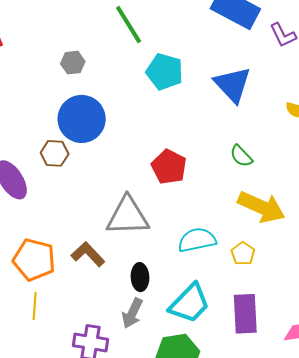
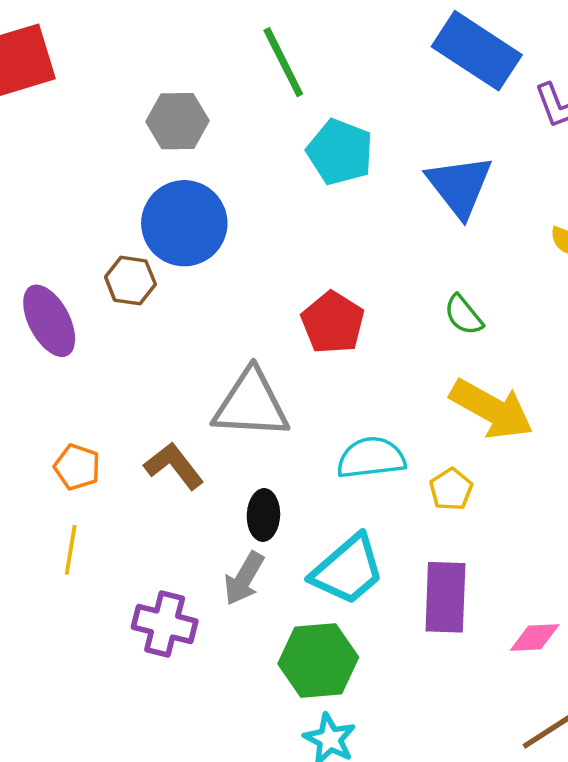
gray hexagon: (73, 63) -> (177, 121), size x1.4
orange pentagon: (34, 260) -> (77, 467), size x0.6

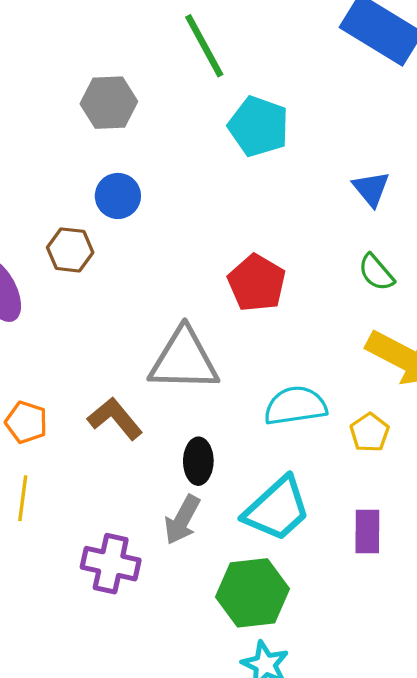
blue triangle: (459, 186) -> (371, 189), moved, size x0.6
blue circle: (184, 223) -> (118, 196), size x0.6
purple rectangle: (445, 597) -> (367, 532), size x0.7

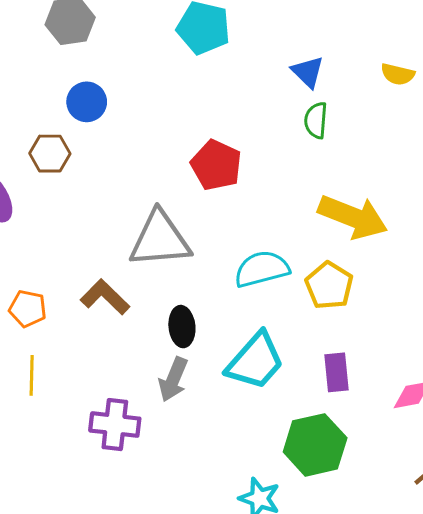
green semicircle: (376, 272) -> (316, 120), moved, turned 51
yellow pentagon: (370, 433) -> (329, 285), size x1.4
green hexagon: (253, 593) -> (315, 445), moved

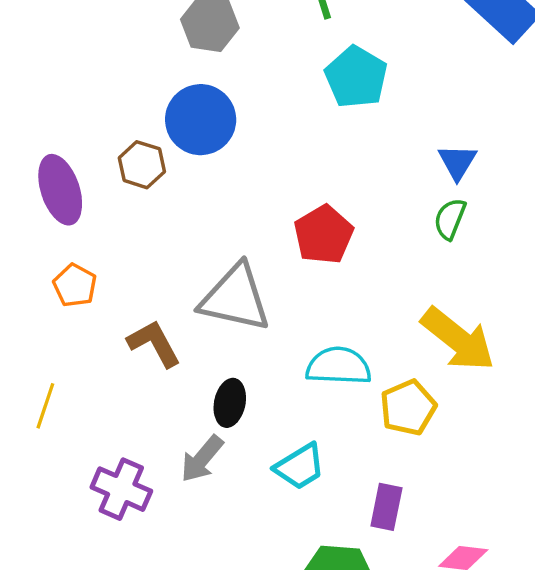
blue circle: (87, 102) -> (201, 120), size x1.5
orange pentagon: (28, 309) -> (75, 285), moved
cyan trapezoid: (255, 361) -> (300, 467), size x0.7

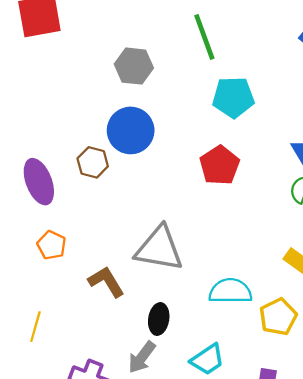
cyan pentagon: (356, 77) -> (233, 97), turned -30
red pentagon: (323, 235) -> (220, 165), moved

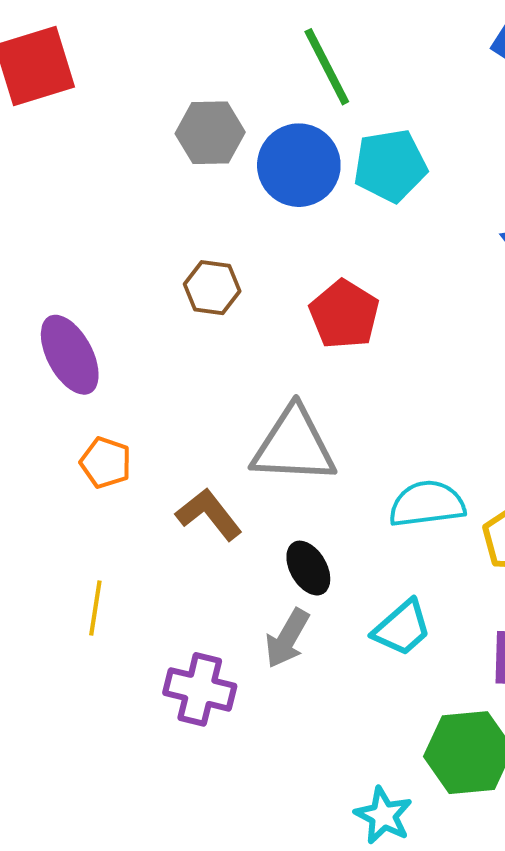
blue circle: (131, 130) -> (299, 165), moved
brown hexagon: (93, 162) -> (212, 288), moved
red pentagon: (220, 165) -> (344, 314), moved
black ellipse: (159, 319) -> (308, 568), turned -32

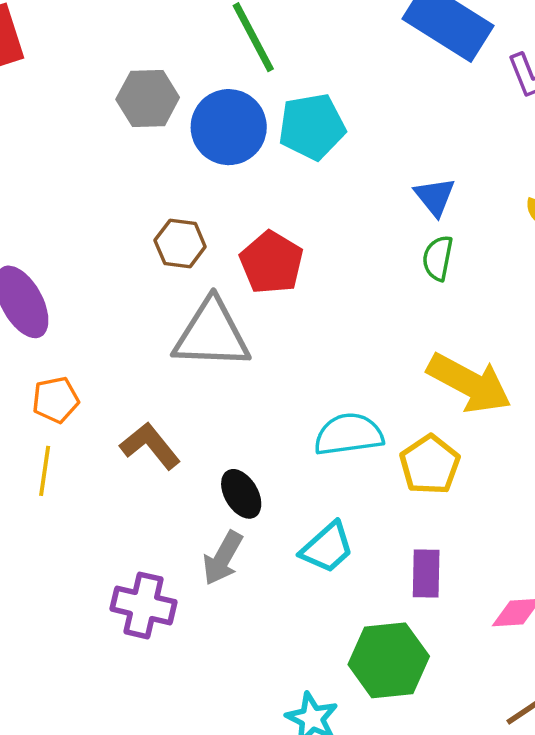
brown hexagon: (212, 288) -> (180, 243), moved
gray triangle: (294, 445) -> (212, 334), moved
orange pentagon: (106, 463) -> (56, 400), turned -30
yellow line: (95, 608) -> (45, 471), moved

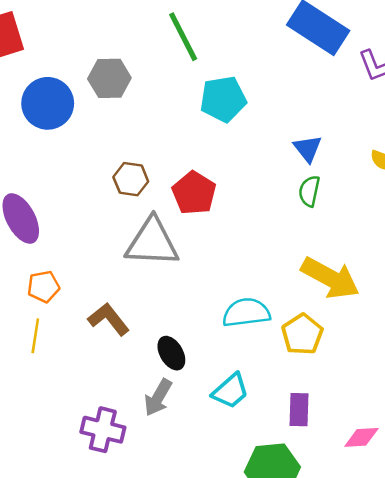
blue circle: (229, 127) -> (48, 103), moved

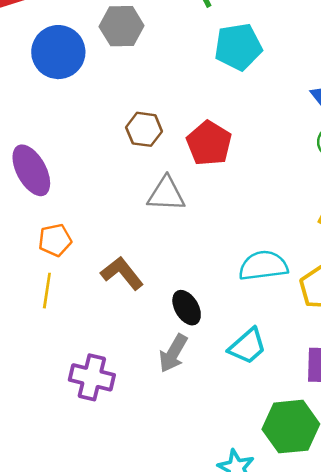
gray triangle: (152, 242) -> (166, 194), size x0.7
purple cross: (103, 430) -> (92, 377), moved

